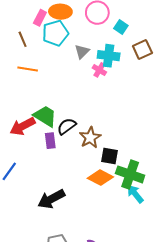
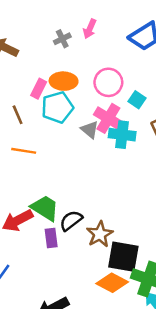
gray triangle: (82, 52) -> (90, 130), turned -35
pink cross: (99, 70) -> (108, 118), moved, size x1.6
black square: (110, 156) -> (123, 257), size x1.5

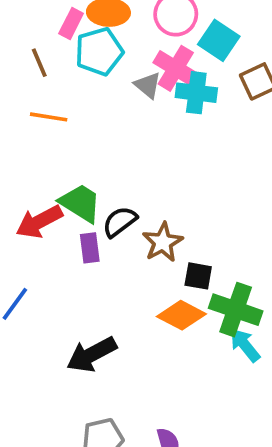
cyan square: (137, 100) -> (219, 40), size x1.5
black square: (123, 257) -> (198, 276), size x0.6

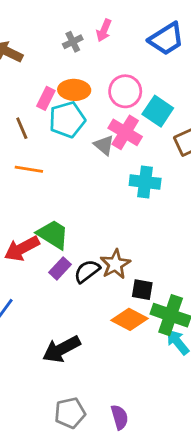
cyan cross: (196, 93) -> (145, 182), moved
black semicircle: (120, 222) -> (87, 271), moved
purple rectangle: (90, 248) -> (60, 268), turned 50

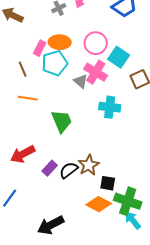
green trapezoid: (53, 234) -> (62, 121), moved, turned 35

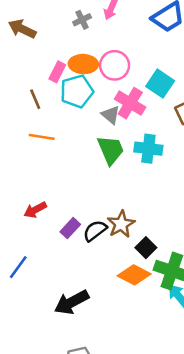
pink circle: (96, 43) -> (115, 65), moved
green trapezoid: (62, 121) -> (111, 150), moved
red arrow: (23, 154) -> (35, 210), size x0.7
black square: (108, 183) -> (146, 248), turned 35

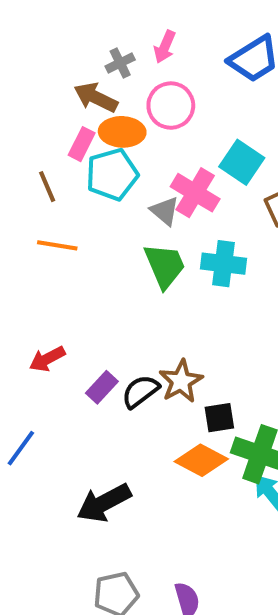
brown arrow: (22, 29) -> (96, 97), moved
pink circle: (115, 65) -> (171, 106), moved
black square: (146, 248) -> (219, 418), turned 36

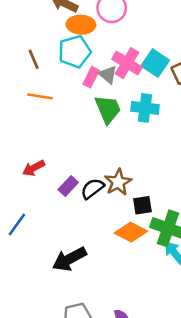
pink rectangle: (82, 144) -> (91, 77), moved
cyan square: (242, 162) -> (155, 63), moved

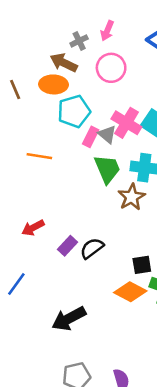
orange ellipse: (81, 25) -> (53, 84), moved
brown line: (34, 59) -> (15, 90), moved
brown star: (118, 182) -> (132, 197), moved

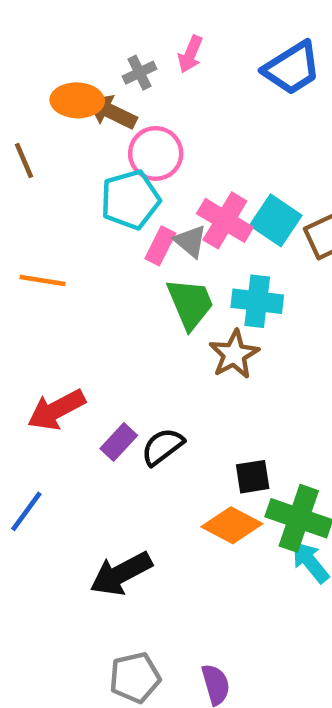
pink circle: (111, 68) -> (156, 153), moved
orange ellipse: (53, 84) -> (77, 100), moved
orange line: (39, 156) -> (43, 280), moved
red arrow: (33, 228) -> (56, 410), size x1.4

